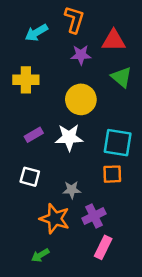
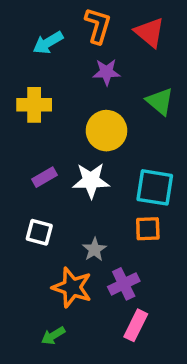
red triangle: (114, 40) -> (150, 32), moved, turned 40
gray star: (72, 190) -> (94, 249), turned -30

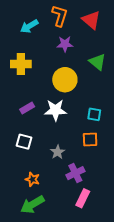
cyan square: (155, 187) -> (94, 114), size x0.6
orange star: (72, 287) -> (32, 179), moved, size x0.6
green arrow: (53, 336) -> (32, 205), size x1.6

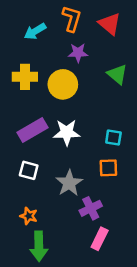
yellow circle: (65, 80) -> (63, 84), moved
purple rectangle: (27, 108) -> (33, 130), size x1.6
gray star: (58, 152) -> (69, 183), size x1.5
orange star: (32, 179) -> (29, 216), moved
green arrow: (32, 205) -> (39, 246), turned -60

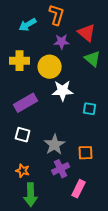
red triangle: (110, 24) -> (87, 33), moved
white star: (67, 132) -> (63, 91), moved
orange square: (108, 168) -> (86, 153), moved
purple cross: (91, 208) -> (61, 169), moved

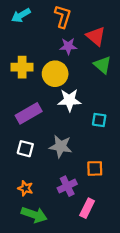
cyan arrow: (28, 25) -> (21, 15), moved
gray star: (55, 145) -> (61, 146), moved, turned -30
green arrow: (31, 195) -> (34, 215), turned -70

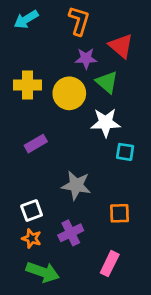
green triangle: (102, 65) -> (107, 82), moved
white star: (69, 100) -> (106, 123), moved
purple rectangle: (29, 113) -> (36, 144), size x0.7
white square: (25, 149) -> (32, 211), moved, turned -35
purple cross: (67, 186) -> (71, 233), moved

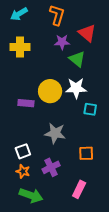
yellow cross: (27, 85) -> (20, 47), moved
yellow circle: (69, 93) -> (50, 91), moved
purple rectangle: (36, 144) -> (26, 103), turned 35

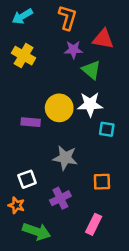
red triangle: (87, 33) -> (103, 39), turned -30
yellow cross: (20, 47) -> (24, 56), turned 30
orange star: (23, 171) -> (16, 205), moved

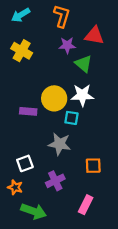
cyan square: (107, 129) -> (72, 118), moved

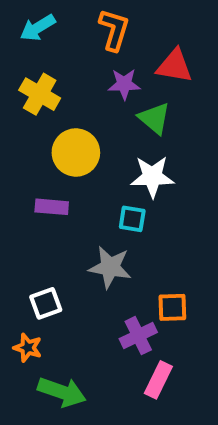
yellow circle: (54, 98) -> (76, 152), moved
purple cross: (55, 181) -> (138, 336), moved

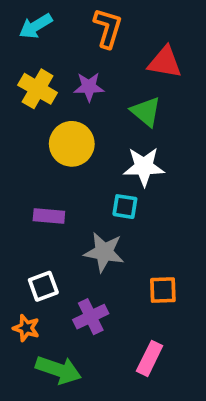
purple star: (124, 84) -> (89, 87), moved
purple rectangle: (52, 207) -> (49, 216), moved
purple cross: (138, 336) -> (91, 317), moved

